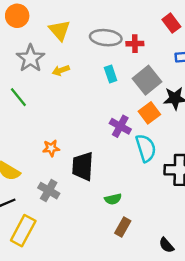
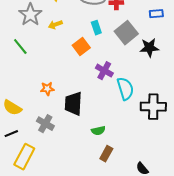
orange square: (149, 113) -> (81, 47), moved

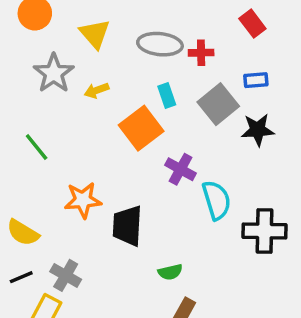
blue rectangle: (156, 14) -> (256, 80), moved
green line: (20, 47) -> (37, 147), moved
orange square: (81, 47) -> (141, 128), size x1.4
orange star: (47, 89) -> (83, 200), size x1.5
gray cross: (45, 124) -> (66, 275), moved

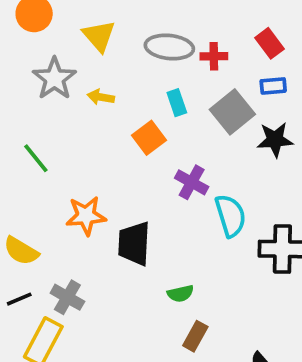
red rectangle: (252, 24) -> (269, 43), moved
yellow arrow: (97, 90) -> (101, 97), turned 30
orange square: (141, 128) -> (149, 138), size x0.7

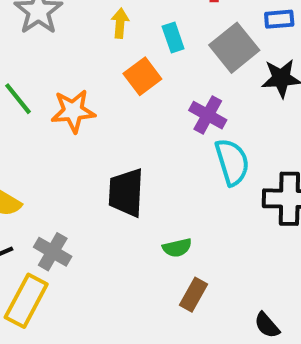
yellow arrow: (101, 97) -> (120, 23), moved, turned 85
purple cross: (192, 182) -> (208, 115), moved
orange star: (86, 216) -> (73, 111), moved

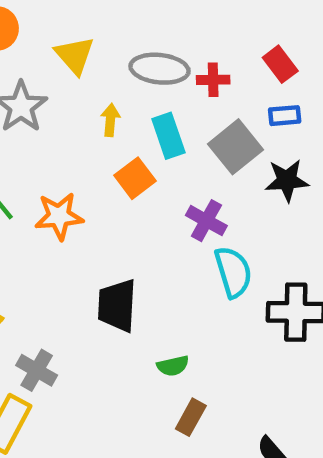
cyan rectangle: (173, 38) -> (168, 136), size x1.4

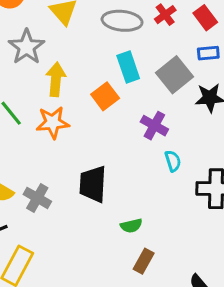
red cross: (213, 80) -> (165, 15), moved, turned -35
yellow arrow: (110, 120) -> (56, 79), moved, size x1.5
cyan semicircle: (233, 272) -> (173, 161), size x0.6
gray cross: (37, 370) -> (37, 198), moved

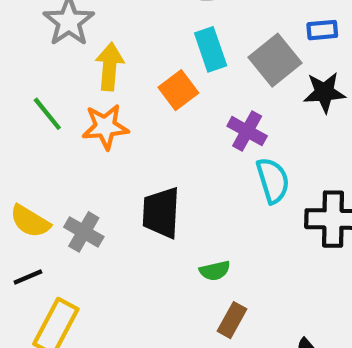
cyan semicircle: (173, 161) -> (273, 180), size x1.5

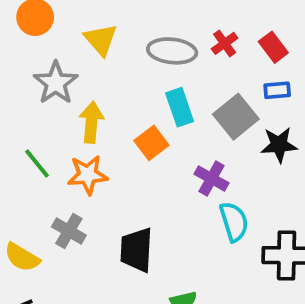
gray cross: (84, 232) -> (69, 231), moved

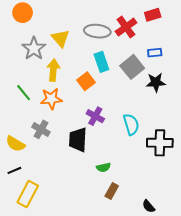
yellow triangle: (101, 40) -> (60, 38), moved
red cross: (225, 43) -> (126, 27), size x1.5
red rectangle: (273, 47) -> (153, 15), moved, turned -70
purple cross: (211, 179) -> (95, 116), moved

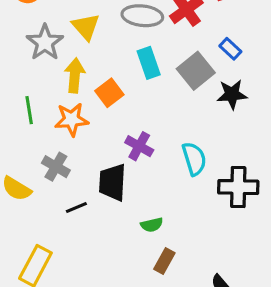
blue rectangle: (155, 53) -> (230, 49), turned 48
orange square: (86, 81) -> (109, 93), moved
green line: (24, 93) -> (29, 110), turned 30
black line: (14, 170) -> (76, 208), moved

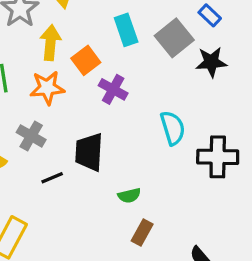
purple cross: (139, 146) -> (113, 89), moved

